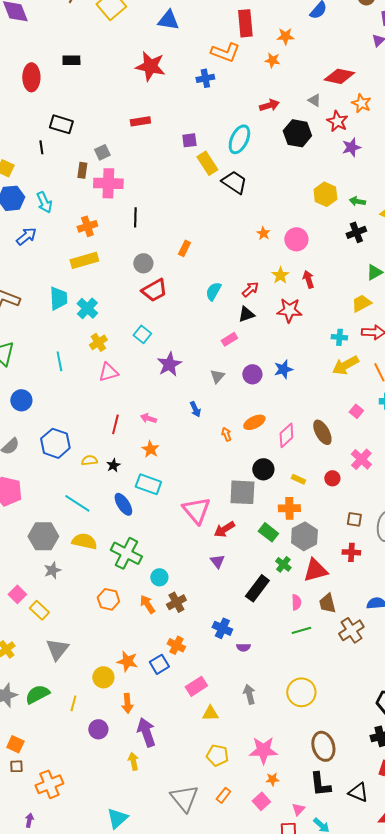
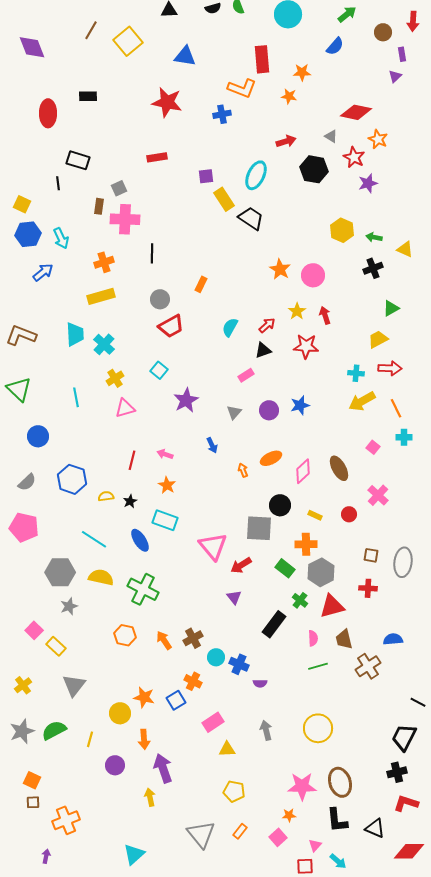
orange star: (263, 233) -> (280, 269), size x1.5
cyan circle: (159, 577) -> (216, 657), moved
pink star: (263, 750) -> (302, 786), moved

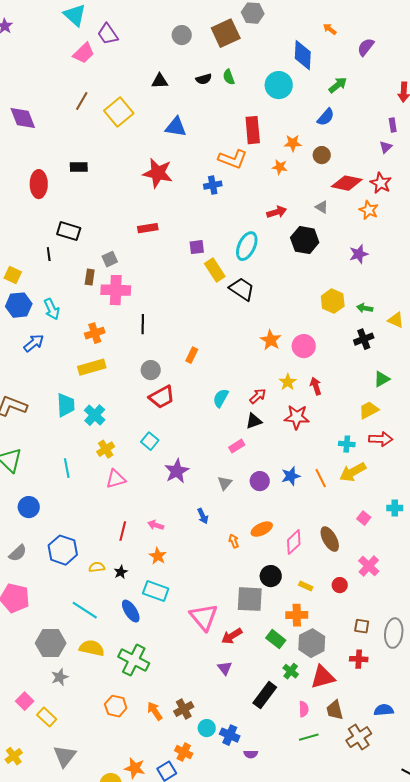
brown circle: (383, 32) -> (322, 155), moved
red star: (354, 157) -> (381, 183), moved
orange line: (396, 408) -> (321, 478), moved

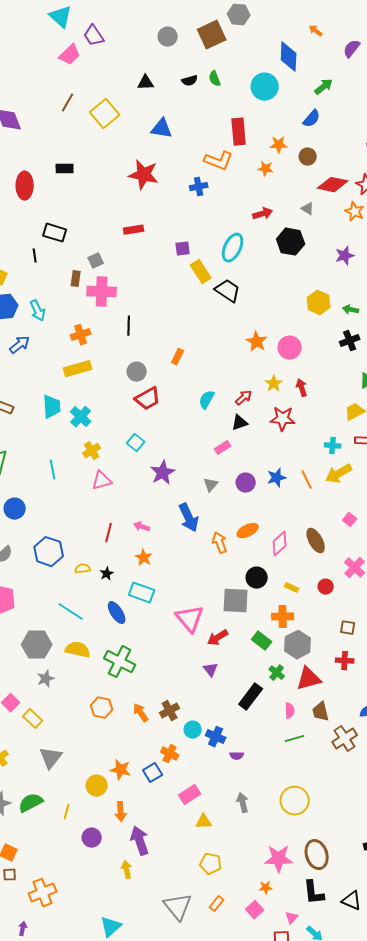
blue arrow: (203, 516) -> (189, 518), size x1.8
orange arrow: (234, 541) -> (220, 543), size x1.5

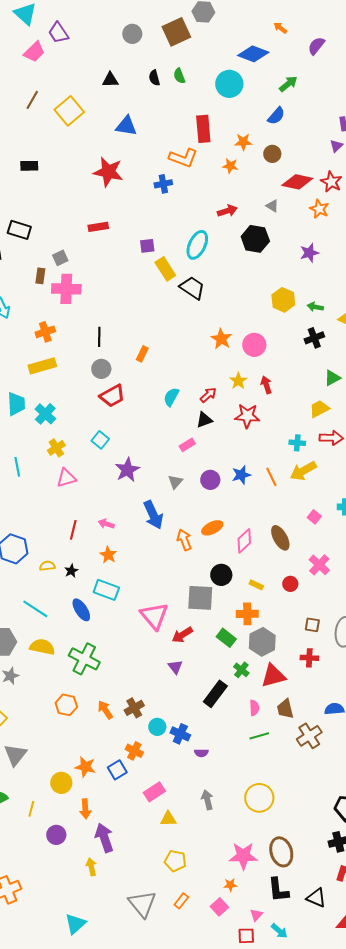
blue diamond: (289, 57) -> (253, 54), turned -72
black semicircle: (190, 81) -> (154, 78), turned 91
black line: (129, 326) -> (99, 337), moved

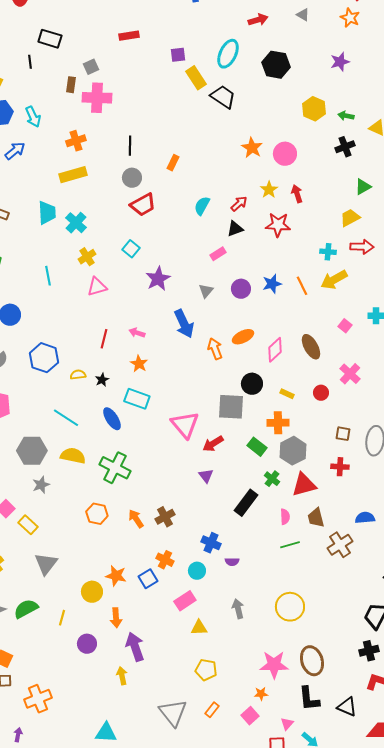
black hexagon: (255, 239) -> (276, 65), moved
cyan circle: (157, 727) -> (197, 571), moved
cyan triangle: (75, 924) -> (106, 733), turned 45

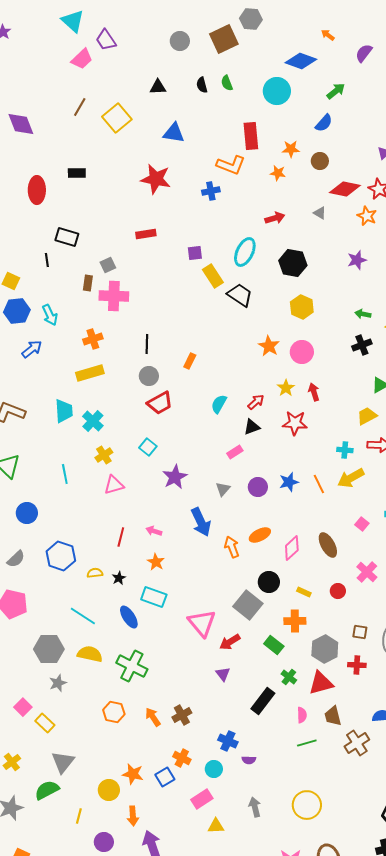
yellow hexagon: (314, 109) -> (302, 307), moved
gray square: (231, 407) -> (248, 605), turned 36
gray hexagon: (293, 451) -> (325, 649), moved
green semicircle: (26, 609) -> (47, 790), moved

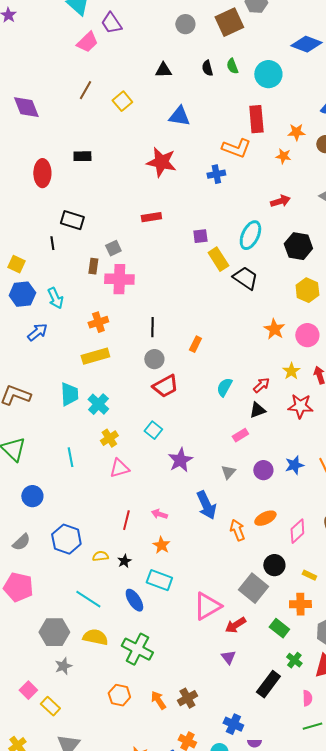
cyan circle: (277, 91) -> (268, 74), moved
yellow square: (117, 118) -> (122, 101), size x0.7
pink triangle: (202, 623) -> (207, 606), turned 40

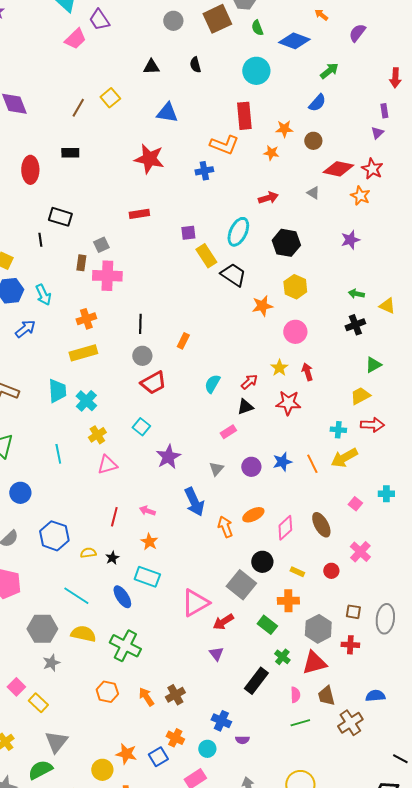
green semicircle: (232, 66) -> (257, 28), moved
brown line: (85, 90) -> (78, 108), moved
orange star: (274, 329) -> (262, 306), moved, turned 30

